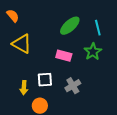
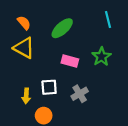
orange semicircle: (13, 16) -> (24, 23), moved
green ellipse: (70, 26) -> (62, 28), moved
cyan line: (98, 28) -> (108, 19), moved

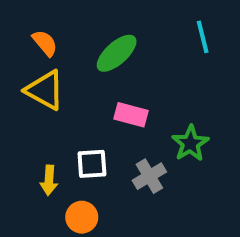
green star: (101, 57) -> (190, 143), moved

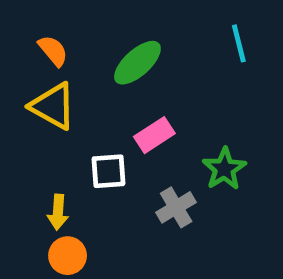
pink rectangle: (131, 115) -> (154, 135), turned -48
white square: (92, 164) -> (109, 171), moved
orange circle: (82, 217) -> (68, 256), moved

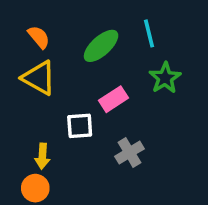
cyan line: (239, 43) -> (149, 33), moved
green star: (224, 169) -> (165, 78), moved
orange circle: (68, 256) -> (35, 188), moved

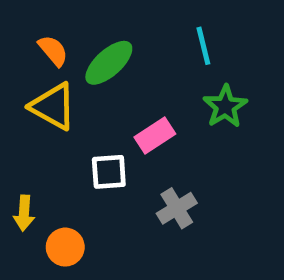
green ellipse: (101, 46) -> (109, 63), moved
yellow arrow: (42, 156) -> (24, 213), moved
orange circle: (35, 188) -> (65, 247), moved

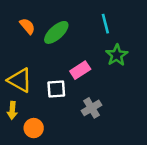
yellow triangle: (53, 106) -> (20, 80), moved

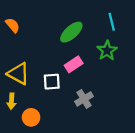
cyan line: (105, 24) -> (112, 22), moved
orange semicircle: (27, 26) -> (13, 25), moved
green ellipse: (56, 32) -> (71, 32), moved

